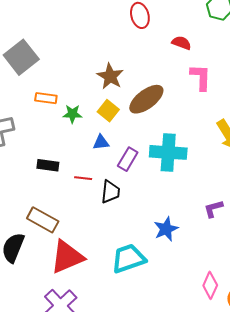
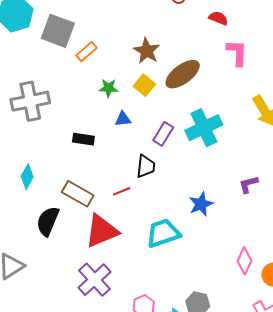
gray square: (21, 57) -> (58, 31), turned -32
orange rectangle: (46, 98) -> (87, 52), moved, turned -50
blue triangle: (101, 142) -> (123, 119), moved
cyan cross: (168, 152) -> (204, 128), turned -30
red line: (83, 178) -> (122, 191), moved, turned -30

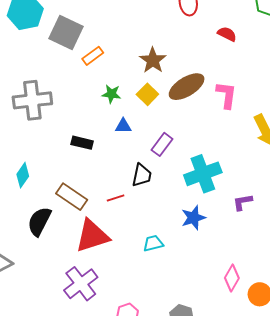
pink L-shape: (237, 53) -> (226, 95), moved
cyan cross: (204, 128) -> (203, 174), moved
cyan trapezoid: (163, 233) -> (153, 243), size x0.6

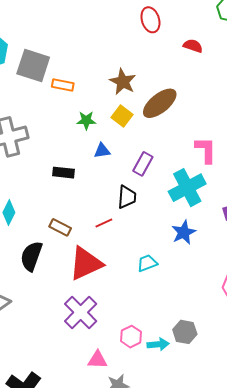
orange rectangle: (93, 56) -> (63, 85), turned 55
pink L-shape: (226, 95) -> (206, 150), moved
brown rectangle: (72, 197) -> (60, 227), size x0.7

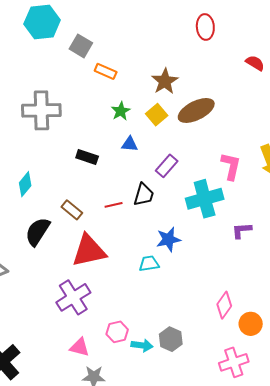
red semicircle: (193, 46) -> (255, 63), moved
gray square: (33, 65) -> (81, 46), size x0.7
green star: (86, 120) -> (121, 111), turned 30
red line: (104, 223) -> (114, 205), moved
blue star: (184, 232) -> (168, 239), moved

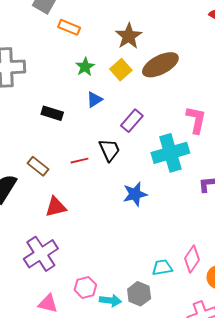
blue triangle: (130, 144) -> (94, 100), turned -36
black trapezoid: (144, 195) -> (109, 150), turned -40
red triangle: (89, 251) -> (56, 207), size x0.6
cyan trapezoid: (149, 264) -> (162, 268), moved

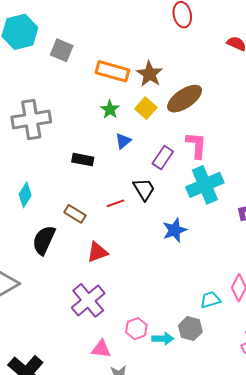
orange rectangle: (69, 27) -> (112, 71), moved, size x1.5
pink L-shape: (196, 120) -> (196, 145), moved

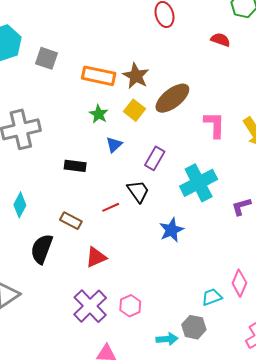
pink L-shape: (196, 145) -> (215, 125), moved
pink hexagon: (136, 329) -> (130, 306), moved

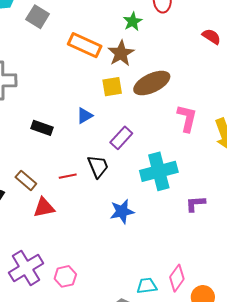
yellow square: (134, 110) -> (112, 87), turned 30
green star: (99, 114) -> (133, 21), moved
red triangle: (96, 257) -> (44, 208), moved

